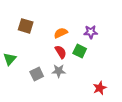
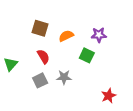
brown square: (26, 26) -> (40, 28), moved
red semicircle: (61, 52) -> (43, 57), moved

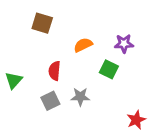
brown square: (40, 28) -> (42, 23), moved
red semicircle: (43, 57) -> (54, 71), turned -144

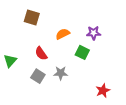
red semicircle: (54, 71) -> (41, 53), turned -40
gray square: (50, 101) -> (38, 76), turned -32

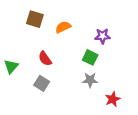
orange semicircle: (63, 34) -> (63, 27), moved
gray star: (61, 73) -> (90, 80), moved

